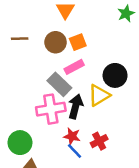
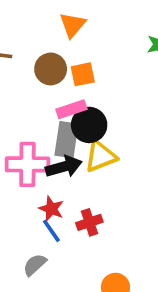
black circle: (115, 75) -> (89, 125), moved
gray rectangle: (59, 84) -> (66, 140), moved, turned 45
black arrow: (76, 107) -> (64, 167), turned 50

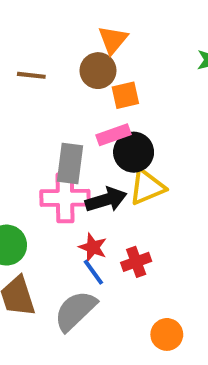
brown circle: (51, 69) -> (98, 71), moved
gray rectangle: (66, 140) -> (70, 164), moved
gray semicircle: (35, 265) -> (75, 311), size x1.6

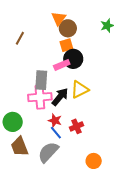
brown circle: (98, 71) -> (68, 28), moved
brown line: (31, 75) -> (20, 38), turned -64
black circle: (134, 152) -> (73, 59), moved
black arrow: (106, 200) -> (60, 97), turned -30

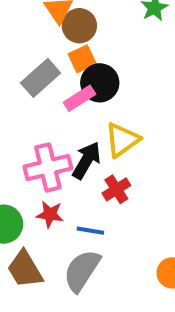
gray rectangle: (41, 80) -> (41, 78), moved, turned 54
red star: (55, 121) -> (50, 214), moved
red cross: (76, 126) -> (116, 189), moved
blue line: (56, 133) -> (90, 231), turned -32

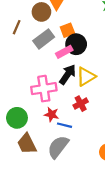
brown circle: (79, 26) -> (41, 12), moved
black arrow: (87, 160) -> (68, 74), moved
red star: (50, 214) -> (52, 114), moved

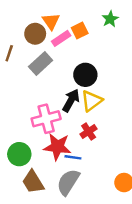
orange square: (67, 30) -> (80, 31), moved
black circle: (76, 44) -> (85, 75), moved
pink rectangle: (64, 52) -> (61, 38), moved
red star: (52, 114) -> (57, 147), size x1.6

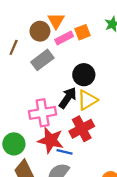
red cross: (89, 131) -> (82, 129), size x1.5

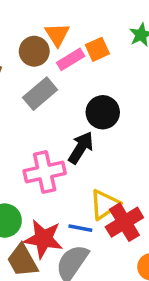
yellow triangle: (87, 100) -> (105, 205), moved
red cross: (82, 129) -> (124, 222), moved
red star: (51, 140) -> (43, 239), moved

